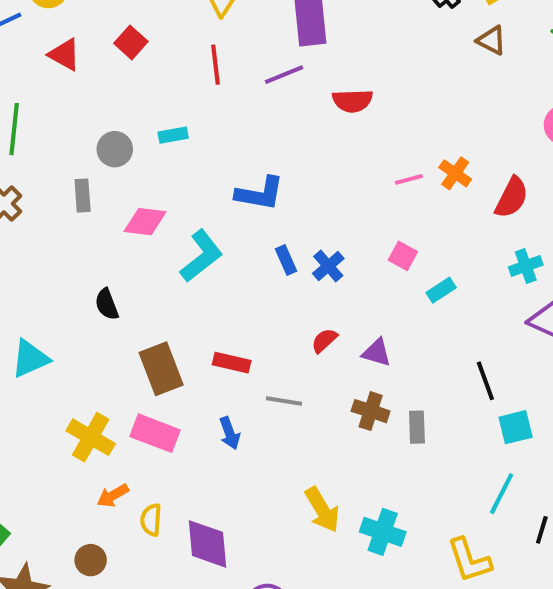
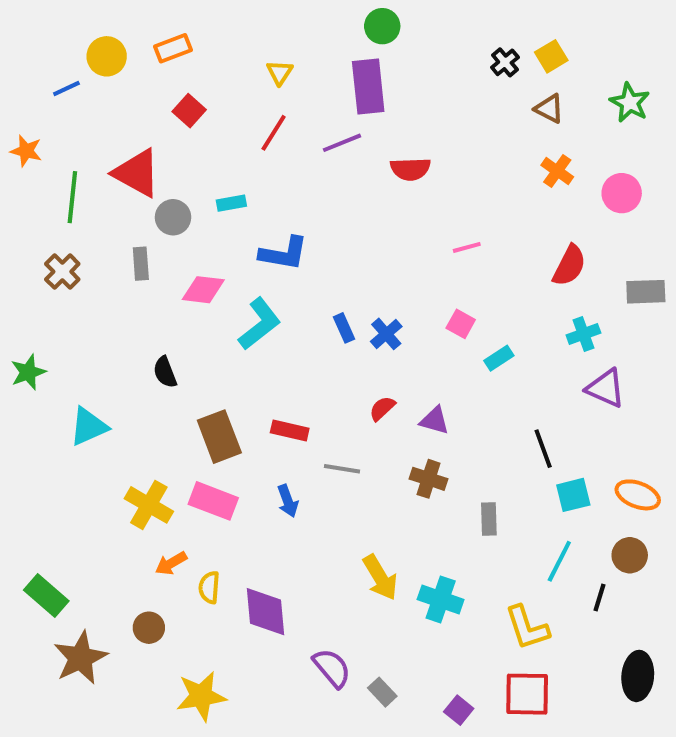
red triangle: (64, 54) -> (137, 173), moved, size x1.5
red line: (215, 65) -> (274, 133), turned 39
orange cross: (455, 173) -> (557, 171), moved
blue L-shape: (260, 193) -> (284, 253), moved
gray rectangle: (417, 427) -> (489, 519), moved

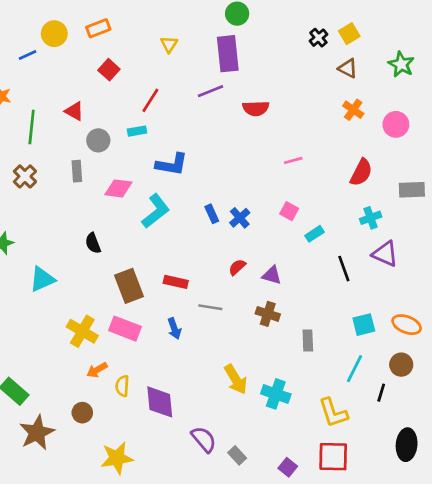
red line: (274, 133) -> (150, 100), moved
red triangle: (137, 173) -> (74, 111), size x0.6
black line: (543, 449) -> (344, 269), moved

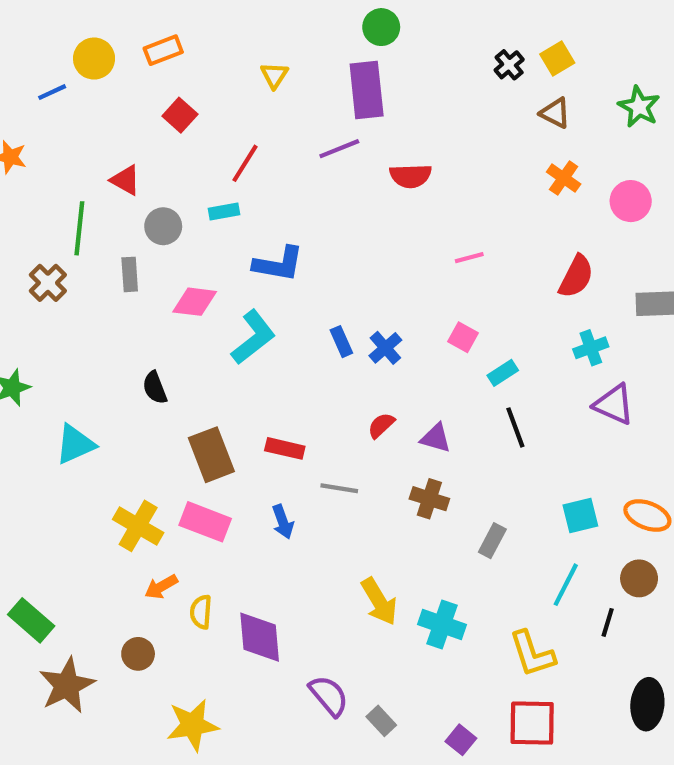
green line: (32, 127) -> (79, 228), moved
black line: (344, 269) -> (515, 427), moved
gray rectangle: (308, 341) -> (492, 541), turned 30

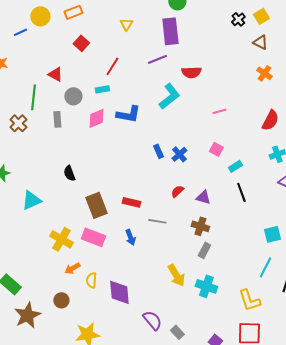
pink diamond: (195, 302) -> (96, 118), moved, turned -30
cyan L-shape: (253, 337) -> (169, 96), moved
gray rectangle: (492, 541) -> (204, 250), moved

